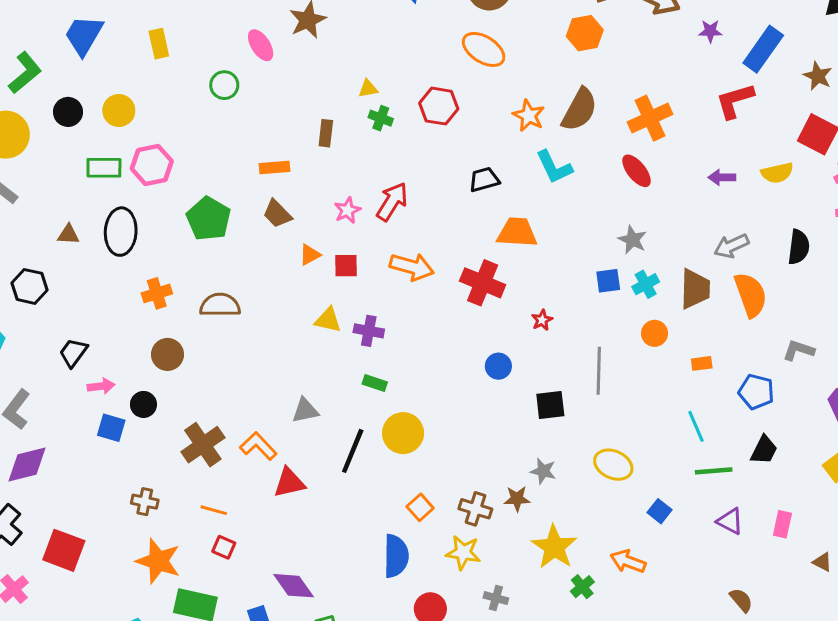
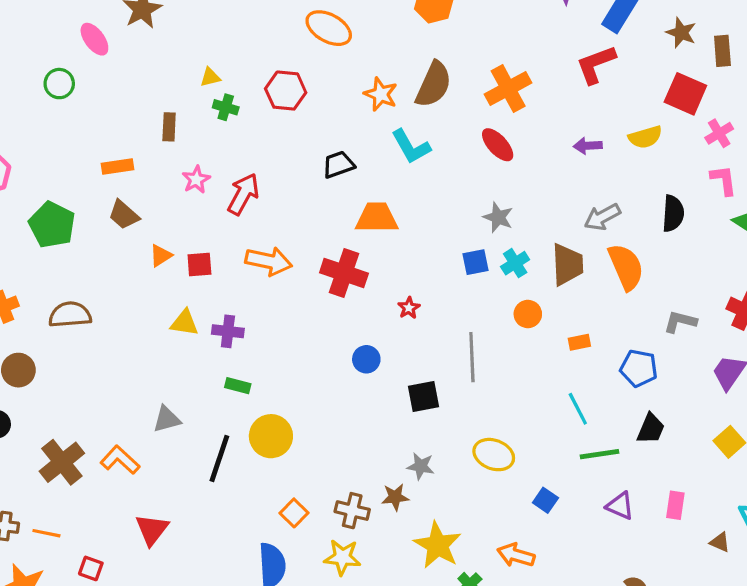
pink star: (347, 210) -> (196, 180), moved
red triangle: (289, 483) -> (152, 530), moved, turned -36
orange line: (214, 510) -> (46, 533), moved

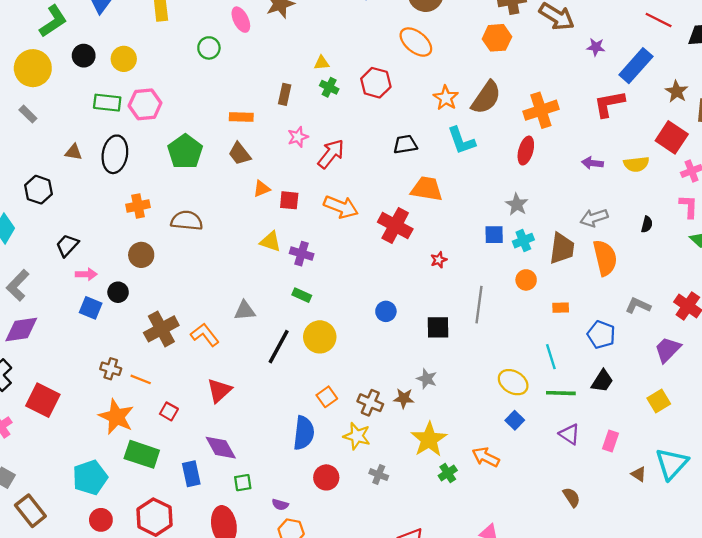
red ellipse: (498, 145) -> (526, 151), turned 48
black semicircle: (673, 213) -> (647, 224), size x0.6
blue circle: (366, 359) -> (386, 311), moved
yellow ellipse: (494, 455) -> (513, 382), moved

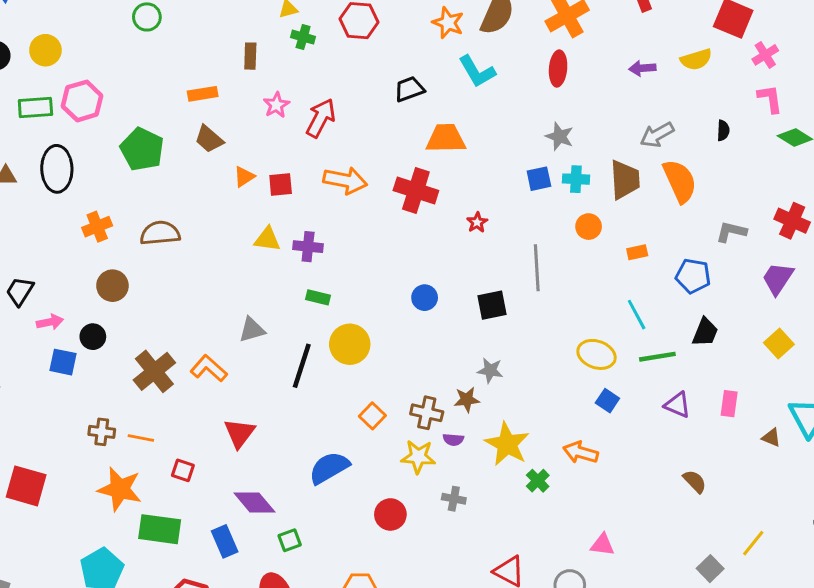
cyan cross: (523, 241) -> (576, 179), turned 36
blue semicircle: (304, 433) -> (329, 468), moved, turned -116
purple semicircle: (280, 505) -> (453, 440), moved

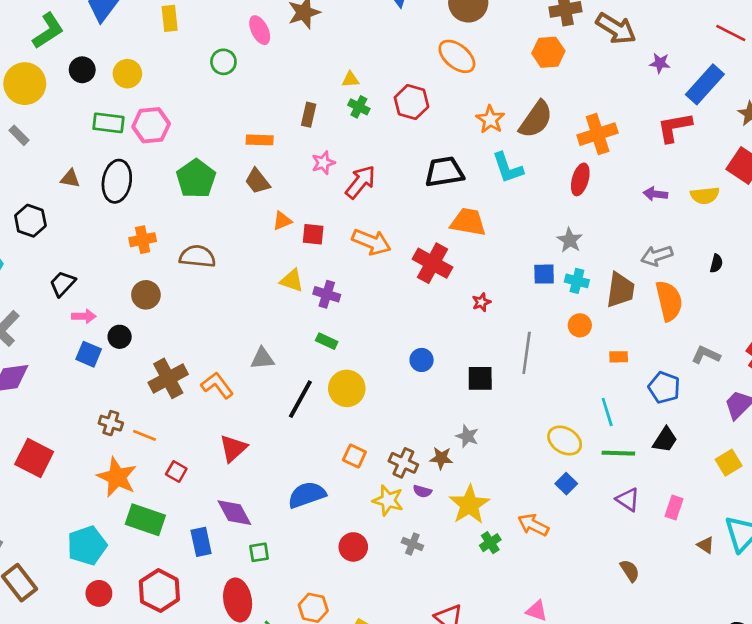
black trapezoid: (409, 89) -> (444, 172), size x1.4
orange square: (372, 416) -> (354, 456), turned -30

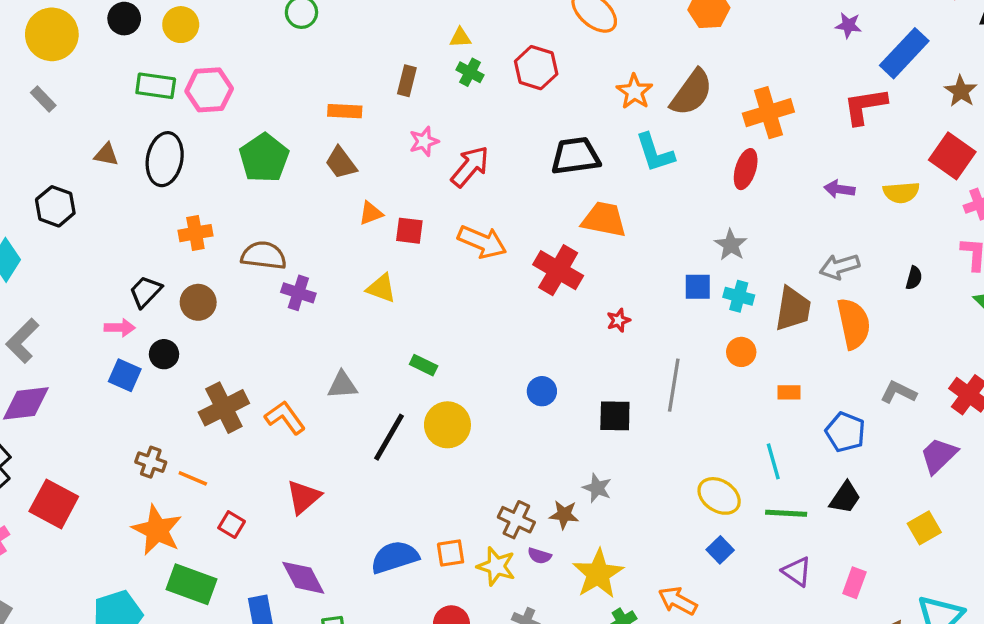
black trapezoid: (63, 284) -> (145, 292), moved
purple cross: (327, 294) -> (298, 293), moved
orange square: (354, 456) -> (451, 553), moved, turned -35

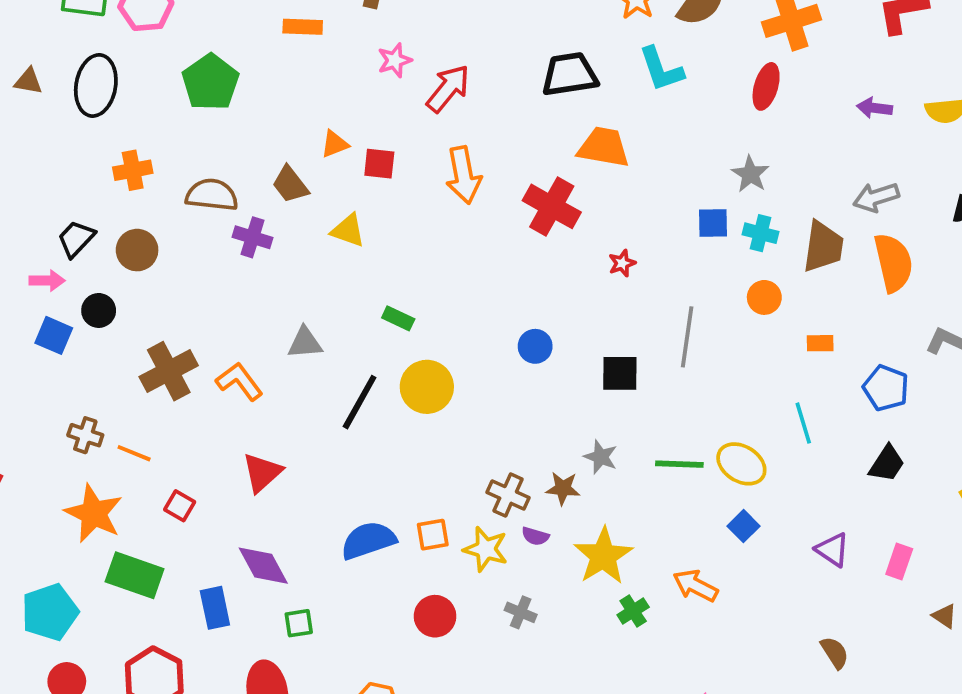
brown trapezoid: (341, 163) -> (290, 185), moved
orange arrow: (482, 242) -> (464, 175), turned 57
green line: (786, 513) -> (679, 464), moved

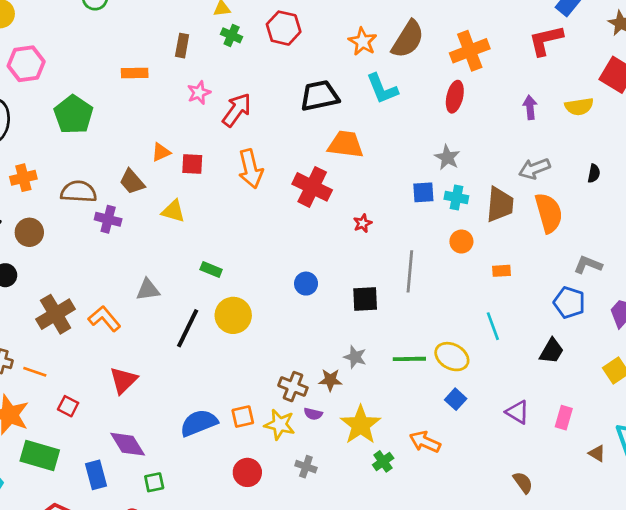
purple arrow: (875, 108) -> (530, 107), turned 80
blue pentagon: (886, 388) -> (569, 303), moved

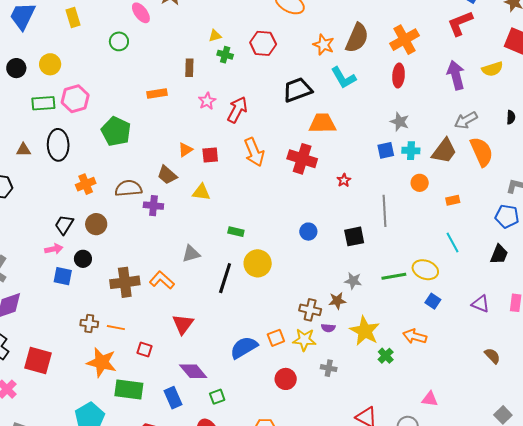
purple arrow: (530, 107) -> (456, 75), size x1.6
brown trapezoid: (500, 204) -> (444, 151), turned 40
brown cross: (56, 314) -> (125, 282), turned 32

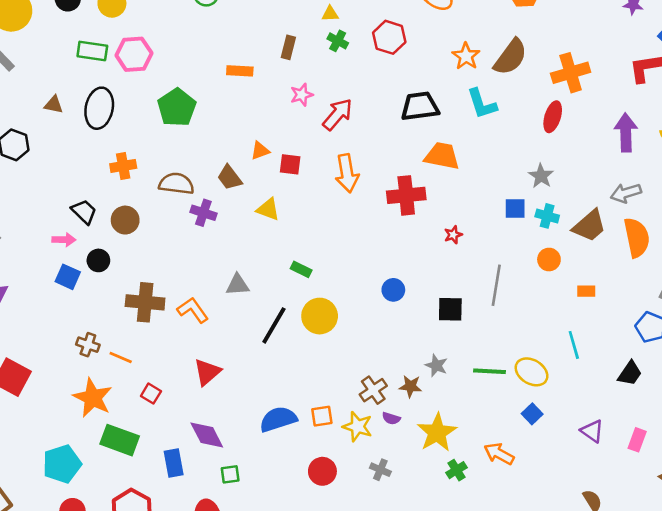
red cross: (302, 159) -> (406, 195), turned -36
black trapezoid: (64, 225) -> (84, 212), turned 90
brown cross: (310, 310) -> (373, 390), turned 30

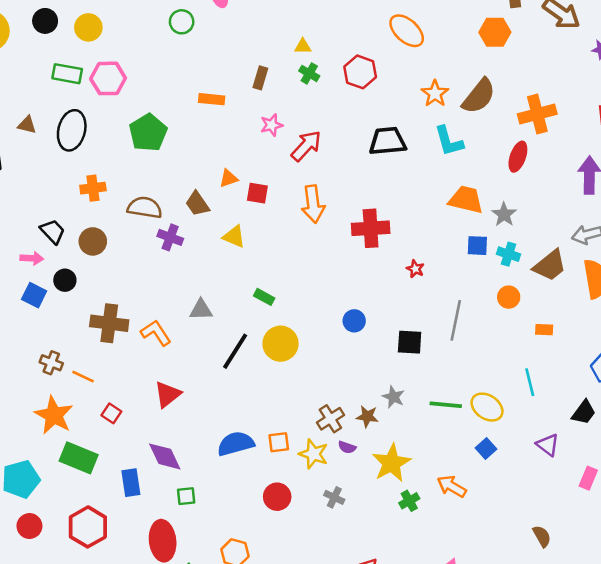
orange trapezoid: (442, 156) -> (466, 200), moved
red star: (453, 235) -> (415, 269), turned -30
purple triangle: (592, 431) -> (548, 445), moved

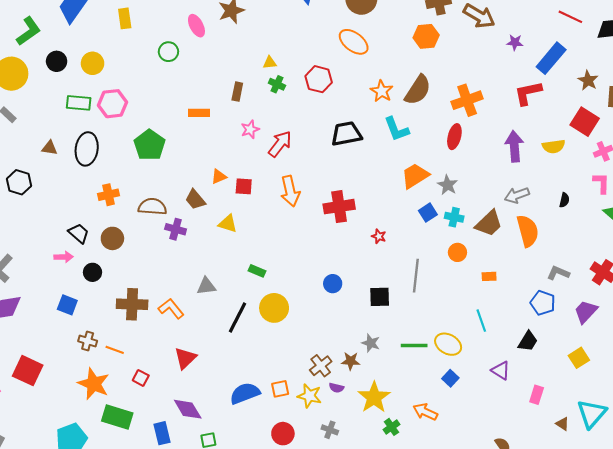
orange trapezoid: (466, 200) -> (415, 176), turned -40
blue square: (477, 246) -> (428, 213), turned -30
blue square: (34, 295) -> (67, 305), moved

